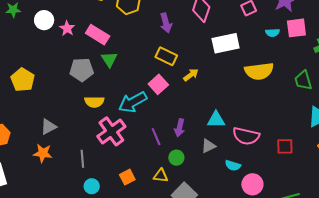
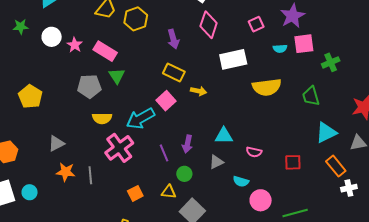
yellow arrow: (191, 75) -> (199, 91), turned 49
pink semicircle: (246, 136) -> (254, 152), size x0.6
orange star: (43, 153) -> (66, 172), moved
cyan circle: (92, 186) -> (30, 192), moved

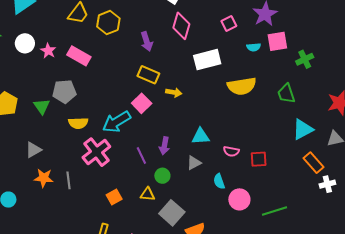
green triangle: (117, 76) -> (42, 106), moved
red square: (293, 162) -> (259, 159), moved
cyan semicircle: (241, 181) -> (219, 181), turned 56

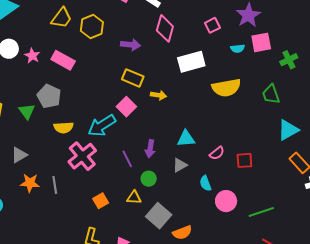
purple arrow: (147, 41) -> (131, 45), turned -66
gray pentagon: (64, 92) -> (49, 96), turned 30
pink semicircle: (231, 151) -> (217, 153), turned -49

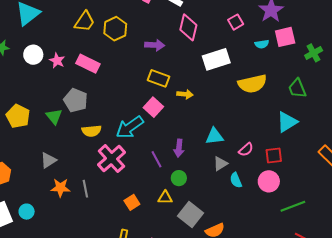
cyan triangle: (288, 130) -> (287, 122), moved
gray triangle: (180, 165) -> (220, 164), moved
pink circle: (226, 201) -> (269, 181), moved

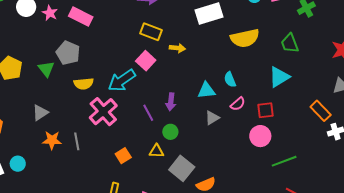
cyan semicircle: (236, 180) -> (230, 80), moved

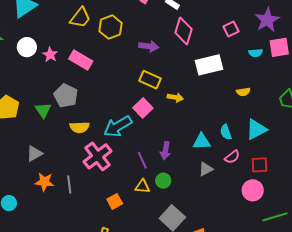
yellow semicircle: (245, 38) -> (243, 92), size x0.5
cyan triangle: (279, 77) -> (256, 129), moved
yellow triangle: (156, 151) -> (142, 186), moved

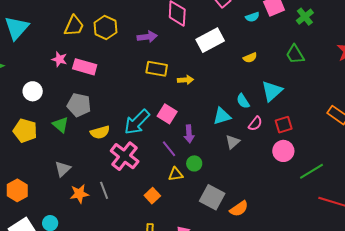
white circle: (27, 47) -> (33, 91), moved
pink star: (50, 55) -> (59, 59), moved
pink square: (143, 108) -> (167, 114), moved

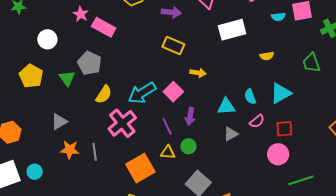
yellow arrow: (186, 80) -> (198, 73), moved
yellow semicircle: (100, 132) -> (104, 95), turned -54
orange square: (152, 196) -> (140, 168), size x1.8

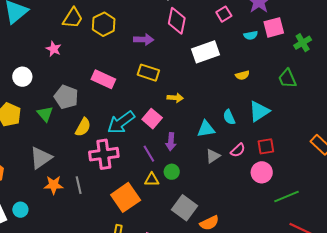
pink rectangle: (104, 27) -> (103, 79), moved
pink semicircle: (257, 121) -> (238, 150), moved
gray triangle: (59, 122) -> (41, 158), size x1.4
pink cross: (122, 123) -> (104, 154), turned 36

